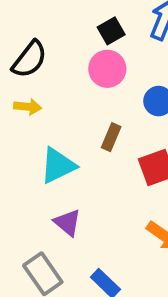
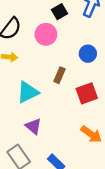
pink circle: (107, 69) -> (46, 34), moved

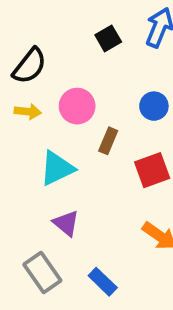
pink circle: (46, 34) -> (77, 106), moved

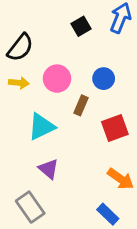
blue circle: (154, 106) -> (104, 79), moved
blue rectangle: (103, 282) -> (108, 214), moved

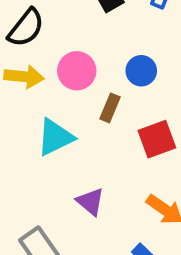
yellow arrow: (19, 83) -> (24, 77), size x1.4
purple triangle: (49, 169) -> (90, 202), moved

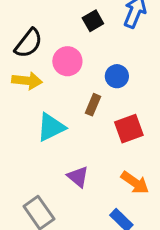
pink circle: (77, 71) -> (67, 61), moved

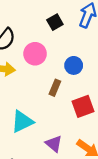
cyan triangle: (51, 127) -> (22, 122), moved
purple triangle: (78, 177) -> (54, 144), moved

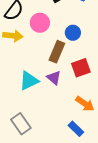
brown rectangle: (55, 88) -> (57, 52), size x1.5
purple triangle: (54, 144) -> (54, 78), moved

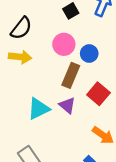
pink circle: (40, 23) -> (64, 44), moved
red square: (81, 68) -> (98, 94), turned -30

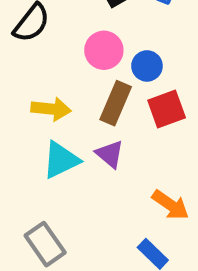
yellow arrow: (20, 57) -> (51, 109), moved
red square: (98, 94) -> (167, 109), moved, turned 30

